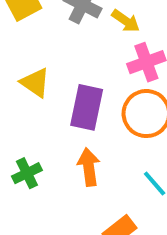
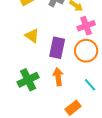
green cross: (27, 173) -> (28, 80), size x1.5

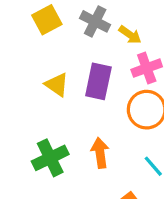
purple rectangle: (57, 48) -> (98, 81), moved

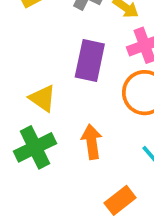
yellow triangle: (57, 85) -> (43, 98), moved

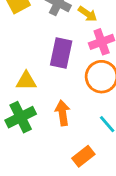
yellow triangle: (43, 98) -> (26, 81), turned -35

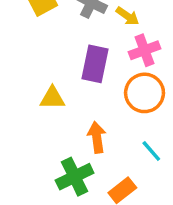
green cross: (21, 117) -> (75, 177), moved

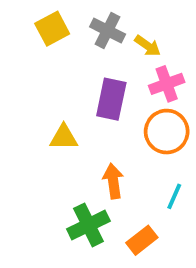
cyan line: (151, 151) -> (174, 196), turned 65

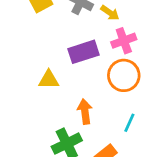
purple rectangle: (111, 99) -> (83, 52), turned 60

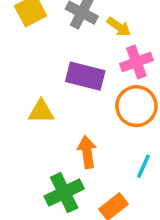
purple rectangle: (83, 52) -> (85, 76), turned 32

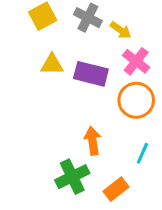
pink cross: (136, 62) -> (136, 61), turned -32
yellow triangle: (41, 111) -> (52, 64), moved

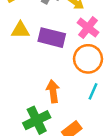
cyan line: (142, 153) -> (93, 91), moved

